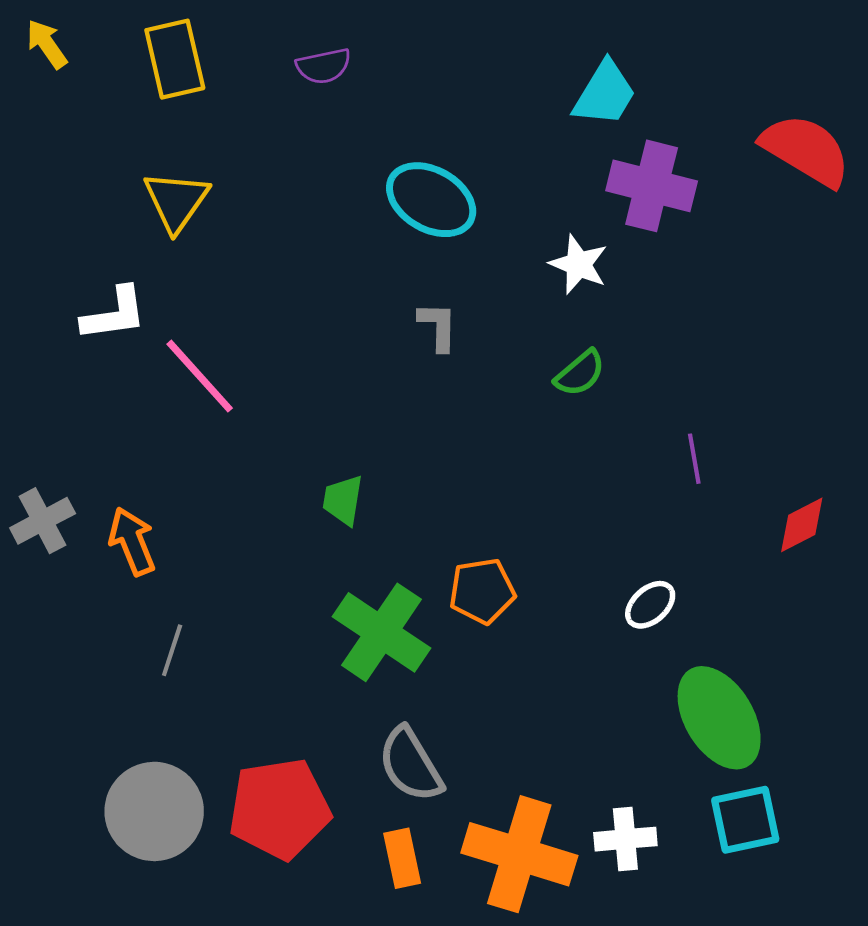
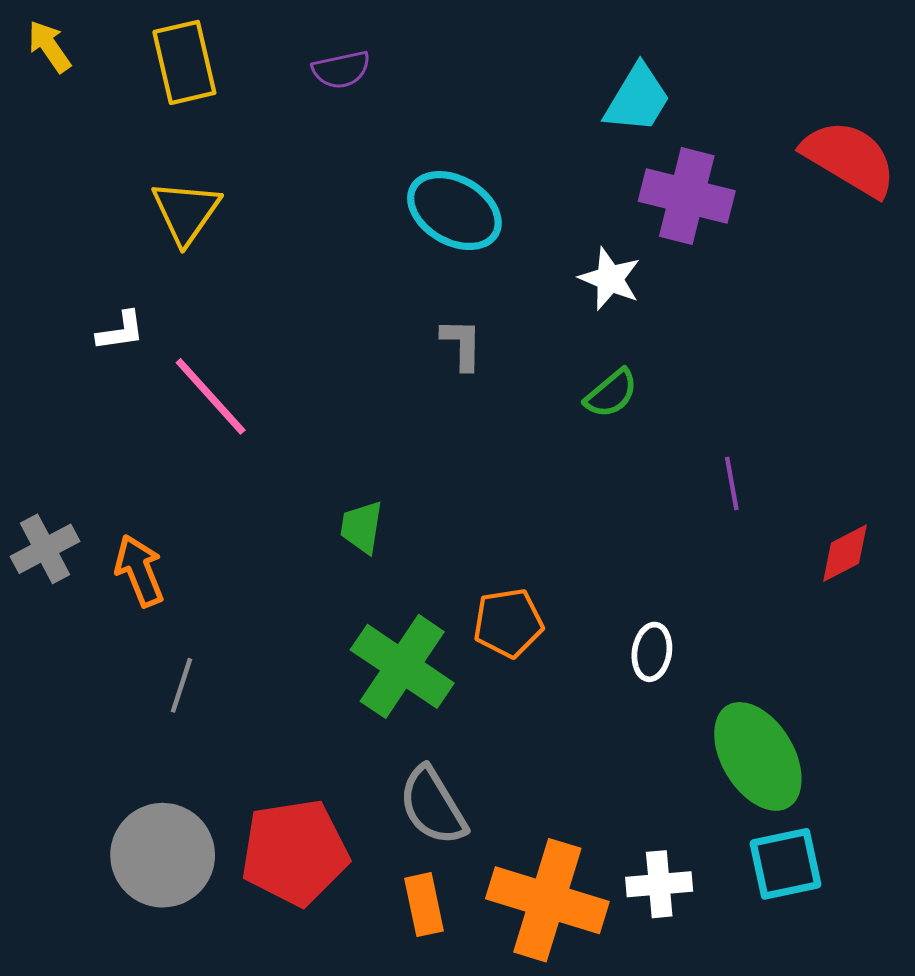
white L-shape: (114, 314) -> (121, 331), size x0.7
white ellipse: (650, 605) -> (652, 652), moved, turned -39

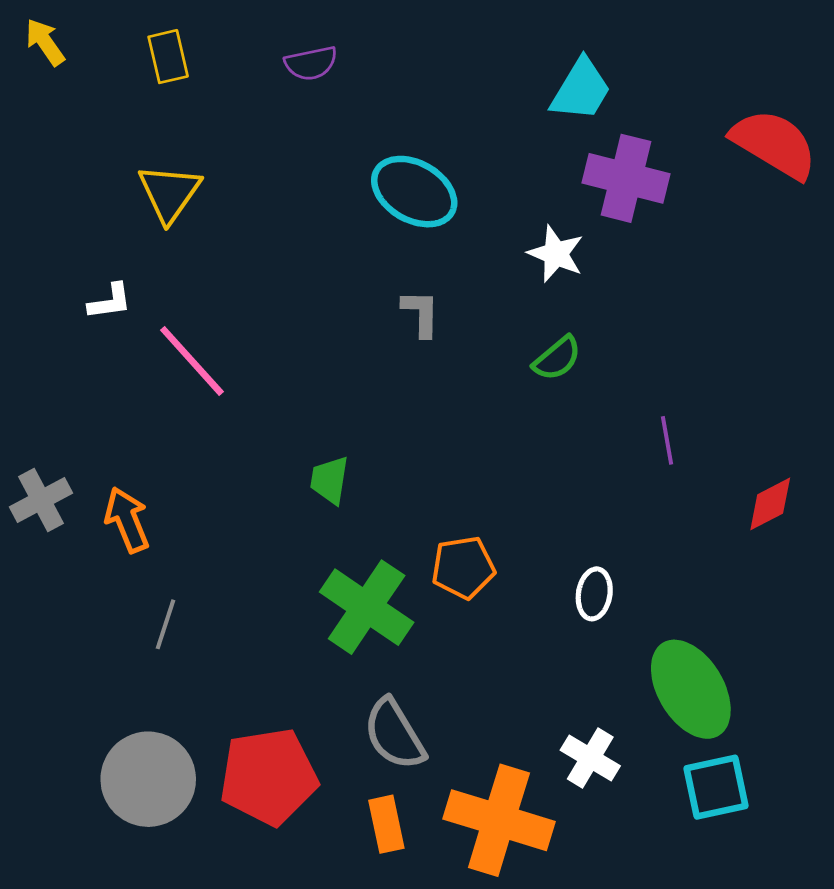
yellow rectangle: (184, 62) -> (168, 57), size x0.7
white cross: (659, 884) -> (590, 758), moved, turned 36

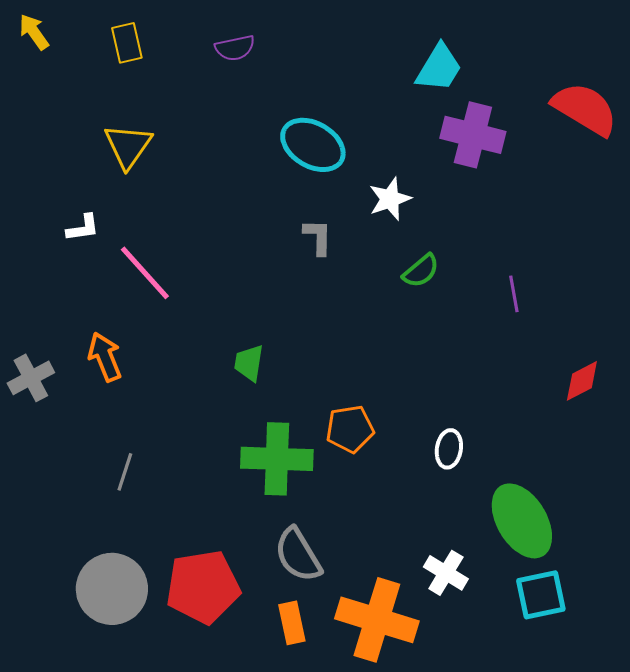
white star: (556, 254) -> (390, 199), moved, turned 30
purple line: (667, 440) -> (514, 294), moved
orange arrow: (127, 520) -> (105, 357), moved
green cross: (367, 607) -> (277, 459), turned -32

